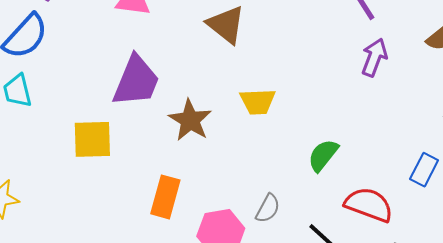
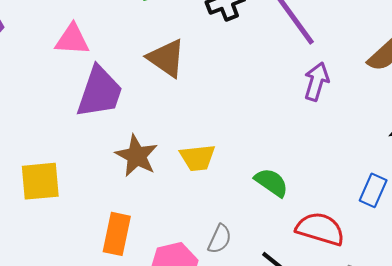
purple trapezoid: (136, 81) -> (100, 92), moved
yellow trapezoid: (258, 102) -> (198, 158), moved
green semicircle: (323, 155) -> (271, 182), turned 90

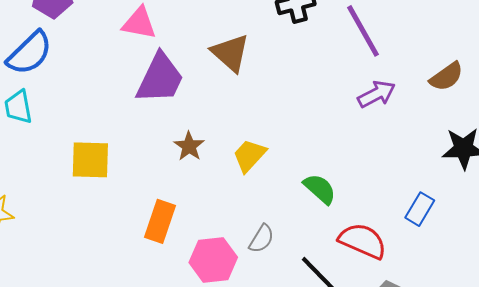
purple arrow: (316, 82) -> (377, 94), turned 39
brown star: (137, 156) -> (189, 146), size x0.7
yellow trapezoid: (198, 158) -> (249, 156), turned 132

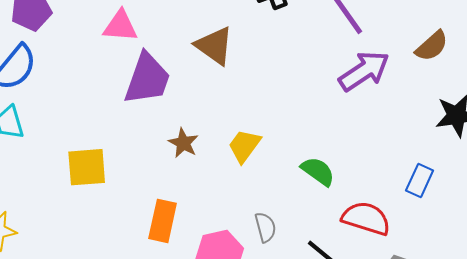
purple arrow: (377, 94) -> (364, 71), size x1.4
gray semicircle: (262, 239) -> (265, 227), turned -40

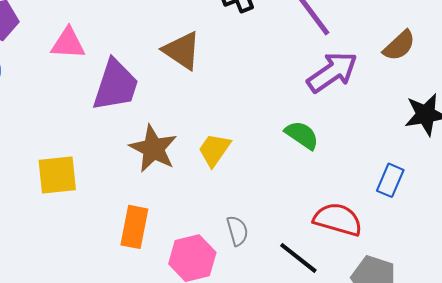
pink triangle: (120, 26) -> (68, 43), moved
brown star: (183, 143) -> (153, 149), size x1.6
green semicircle: (318, 171) -> (302, 135), moved

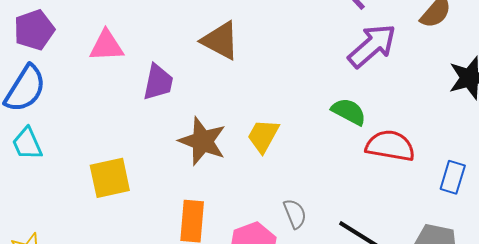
purple trapezoid: (116, 85) -> (158, 82), size x0.7
blue rectangle: (390, 180) -> (453, 177), moved
red semicircle: (338, 219) -> (390, 146), moved

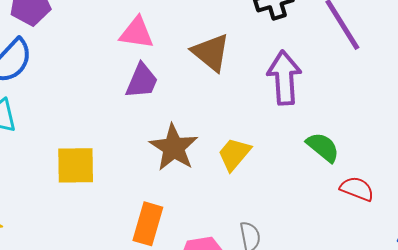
pink triangle: (106, 46) -> (137, 33), moved
purple arrow: (372, 46) -> (284, 78), moved, turned -64
red semicircle: (390, 146) -> (357, 189), size x0.7

